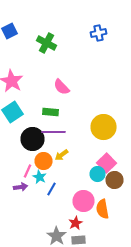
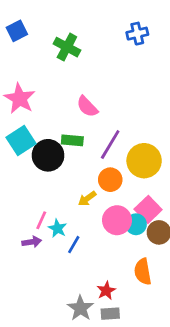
purple line: (54, 132) -> (110, 144), moved, turned -60
black circle: (32, 139) -> (48, 155), moved
orange circle: (44, 161) -> (110, 180), moved
pink circle: (84, 201) -> (117, 220), moved

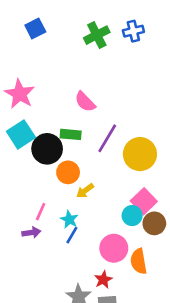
blue square: (17, 31) -> (35, 29), moved
green cross: (67, 47) -> (97, 35), moved, turned 35
orange circle: (110, 180) -> (68, 172), moved
pink circle: (117, 220) -> (114, 248), moved
cyan star: (57, 228) -> (69, 219), moved

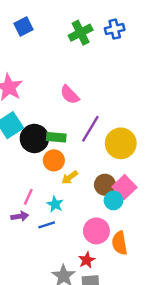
green rectangle: (71, 134) -> (56, 137), moved
brown circle: (154, 223) -> (105, 185), moved
blue line: (72, 235) -> (47, 225), moved, turned 42

